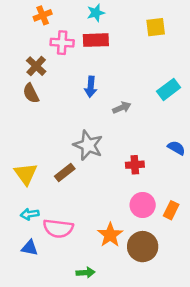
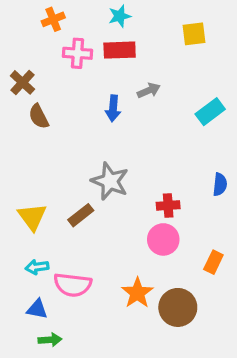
brown cross: (36, 66) -> (22, 82), moved
gray arrow: (122, 108) -> (149, 91), moved
blue semicircle: (176, 148) -> (220, 184), turned 66
pink circle: (143, 205) -> (163, 239), moved
green arrow: (85, 273) -> (50, 340), moved

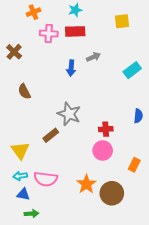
brown semicircle: (39, 116) -> (24, 91), moved
yellow triangle: (32, 217) -> (20, 151), moved
cyan arrow: (37, 267) -> (20, 176), moved

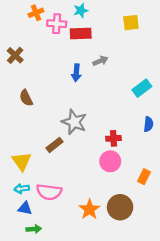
pink cross: (49, 33) -> (57, 24), moved
cyan rectangle: (132, 70) -> (142, 88), moved
orange star: (86, 184) -> (89, 209), moved

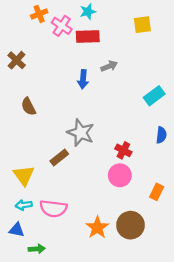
pink cross: (57, 24) -> (62, 26), turned 30
red cross: (114, 138) -> (123, 150), turned 32
blue triangle: (25, 208) -> (17, 230), moved

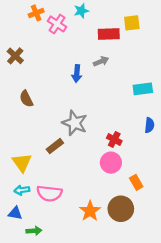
red rectangle: (88, 37) -> (109, 34), moved
cyan rectangle: (154, 96) -> (143, 89), turned 30
orange rectangle: (157, 192) -> (136, 182), moved, turned -56

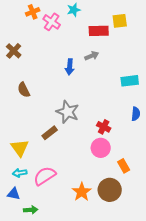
pink semicircle: (49, 193) -> (45, 176), turned 140

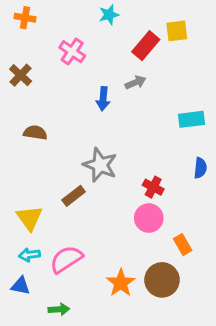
orange cross: (33, 12) -> (25, 18), moved, turned 32
pink cross: (52, 22) -> (72, 52), moved
red rectangle: (99, 31) -> (146, 46), turned -48
brown semicircle: (24, 90) -> (35, 133), turned 126
green arrow: (31, 210) -> (59, 309), moved

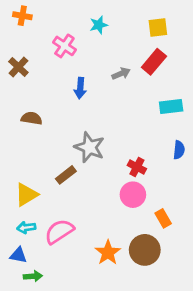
cyan star: (109, 15) -> (99, 25), moved
red rectangle: (146, 46) -> (154, 62), moved
blue arrow: (103, 99) -> (80, 88), moved
yellow triangle: (29, 218) -> (26, 195), turned 35
green arrow: (59, 309) -> (33, 276), moved

